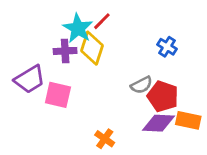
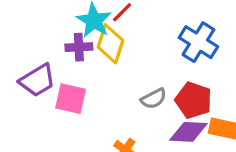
blue cross: (167, 47) -> (198, 42), size x1.6
gray semicircle: (142, 85) -> (154, 99), moved

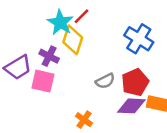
purple cross: (79, 47) -> (49, 56), moved, turned 30
red pentagon: (193, 100) -> (135, 82), turned 30

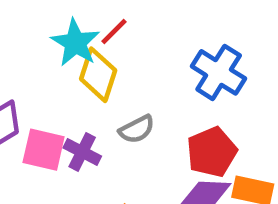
purple cross: (49, 56) -> (82, 152), moved
gray semicircle: (105, 81) -> (137, 129), moved

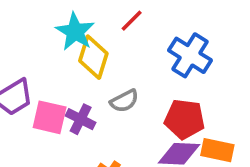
red line: (114, 31) -> (132, 21), moved
red pentagon: (212, 152) -> (185, 119), turned 30

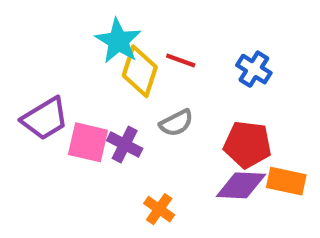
red line: (132, 21) -> (181, 60), moved, turned 65
blue cross: (190, 55) -> (254, 69), size x0.7

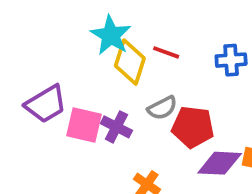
blue cross: (254, 69) -> (231, 60), turned -36
red pentagon: (247, 144) -> (193, 127), moved

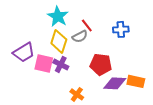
red line: (166, 52) -> (87, 25), turned 32
yellow diamond: (130, 62) -> (59, 41), moved
gray semicircle: (162, 108) -> (80, 36), moved

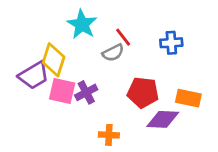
yellow diamond: (59, 41) -> (54, 60), moved
purple cross: (61, 64) -> (86, 92), turned 35
orange rectangle: (136, 81) -> (188, 98), moved
orange cross: (77, 94) -> (109, 135), turned -32

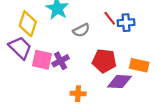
red line: (123, 37) -> (110, 18), moved
yellow diamond: (54, 60) -> (28, 24), moved
purple trapezoid: (34, 75) -> (20, 48), turned -105

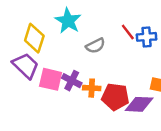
purple cross: (61, 61) -> (72, 81), turned -35
red pentagon: (104, 61) -> (115, 97), moved
orange cross: (78, 94) -> (92, 88), moved

